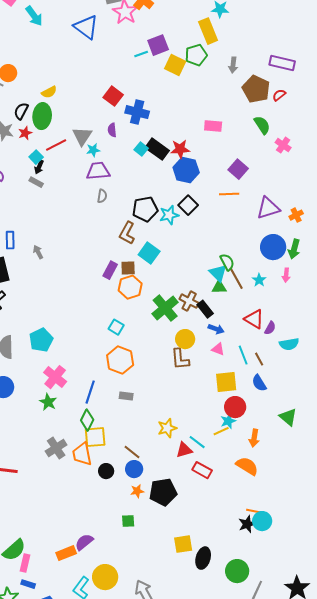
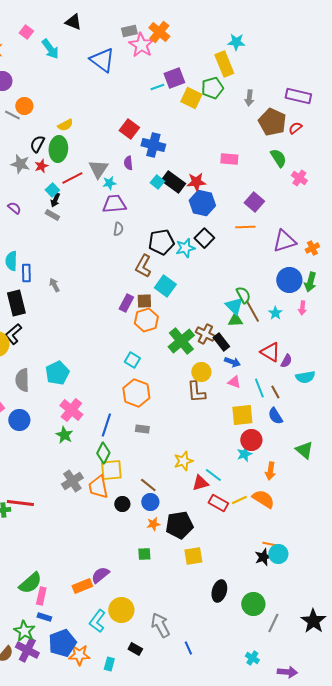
yellow line: (221, 431) -> (239, 500), moved
yellow square: (183, 544) -> (193, 556), moved

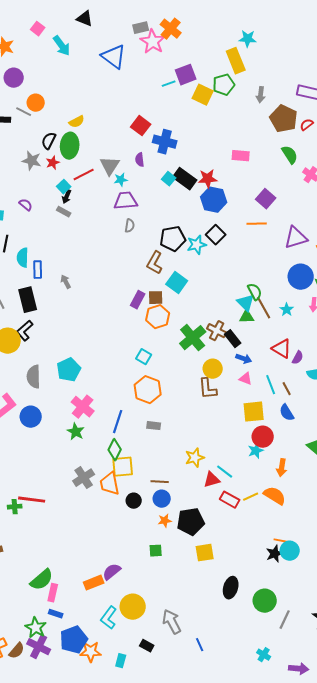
brown line: (148, 485) -> (160, 482), turned -36

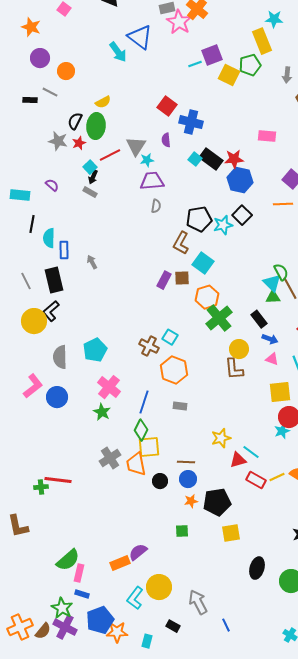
cyan arrow: (62, 46) -> (118, 52), moved
orange circle: (36, 103) -> (66, 71), moved
orange hexagon: (158, 317) -> (207, 297), moved
brown cross: (217, 331) -> (149, 346), moved

